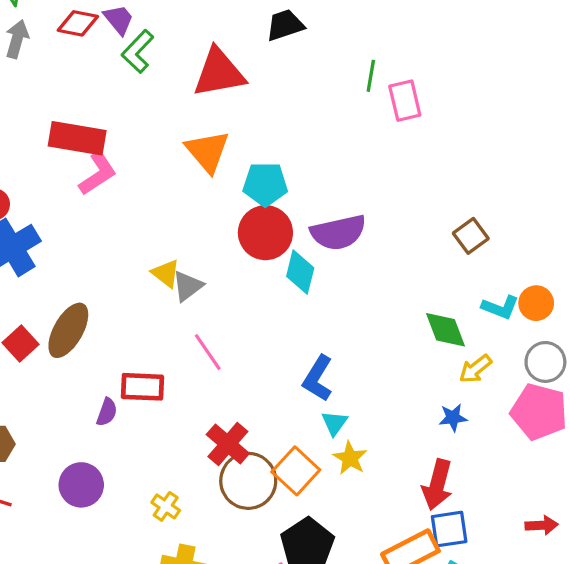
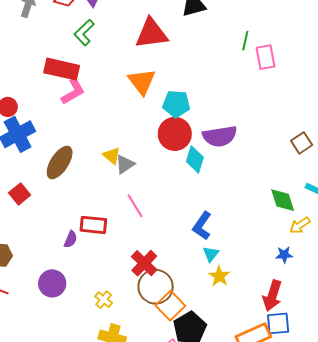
green L-shape: (138, 51) -> (84, 32), moved
brown ellipse: (68, 330) -> (60, 162), moved
orange square: (296, 471) -> (170, 306), moved

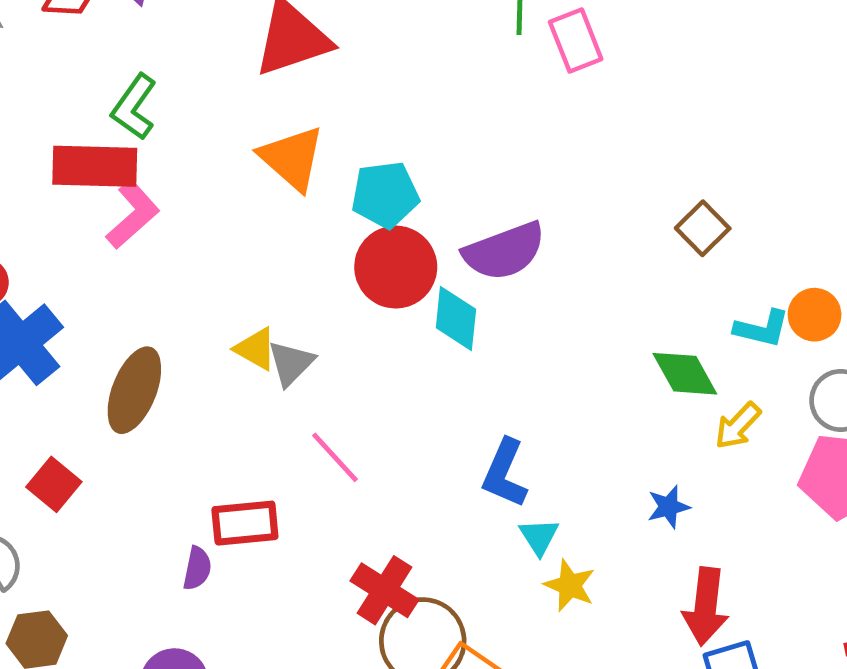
green L-shape: (84, 32) -> (134, 107), moved
blue star: (284, 255) -> (668, 507), moved

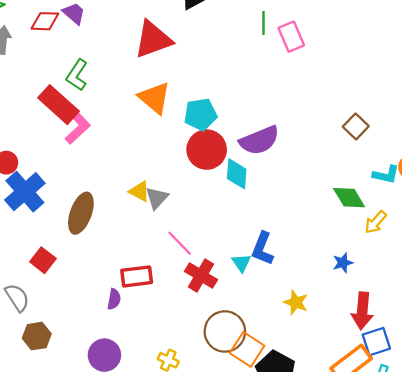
red rectangle: (95, 166) -> (59, 105), turned 42
cyan triangle: (539, 537) -> (241, 263), moved
red cross: (385, 590) -> (201, 276), moved

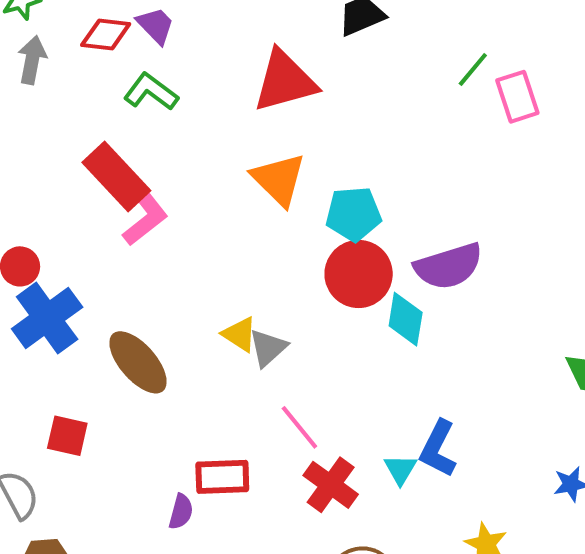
green line: (264, 23) -> (473, 70), turned 35
green L-shape: (77, 75) -> (151, 92), moved, turned 88
brown ellipse: (81, 213) -> (138, 362), turned -66
red square: (43, 260) -> (67, 436), turned -30

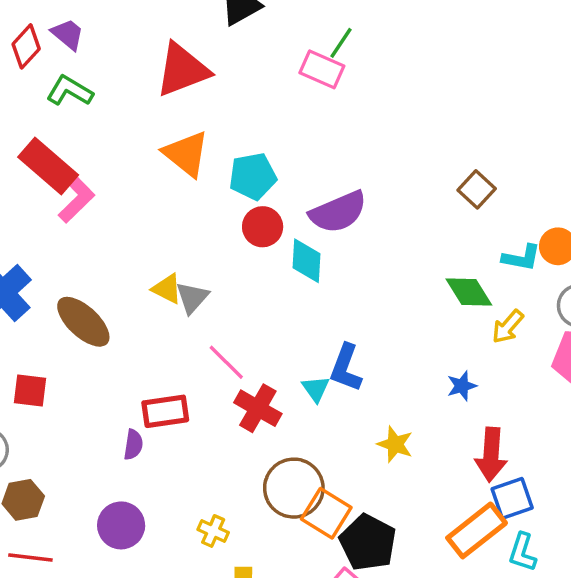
red diamond: (106, 35) -> (26, 46), turned -48
pink rectangle: (517, 97) -> (322, 69), moved, turned -42
red circle: (359, 274) -> (263, 227), size x0.7

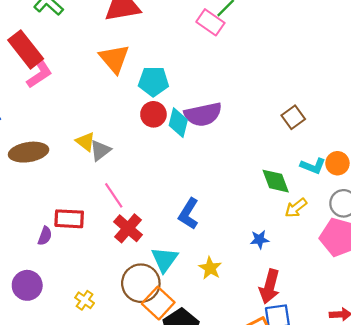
cyan diamond: (306, 261) -> (178, 123), moved
brown ellipse: (83, 322) -> (29, 152), turned -63
cyan triangle: (316, 389) -> (164, 259), moved, size x1.5

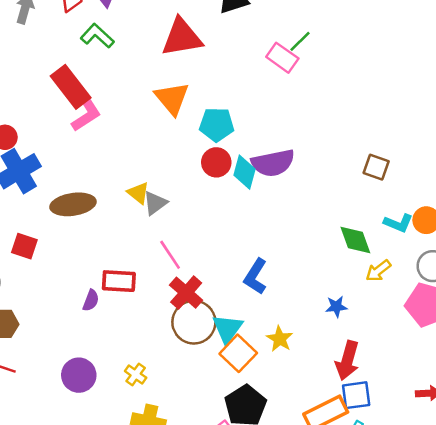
brown square: (293, 117) -> (376, 167), turned -35
brown circle: (141, 283) -> (194, 322), moved
purple circle: (27, 285) -> (79, 375), moved
orange square: (158, 303) -> (238, 353), moved

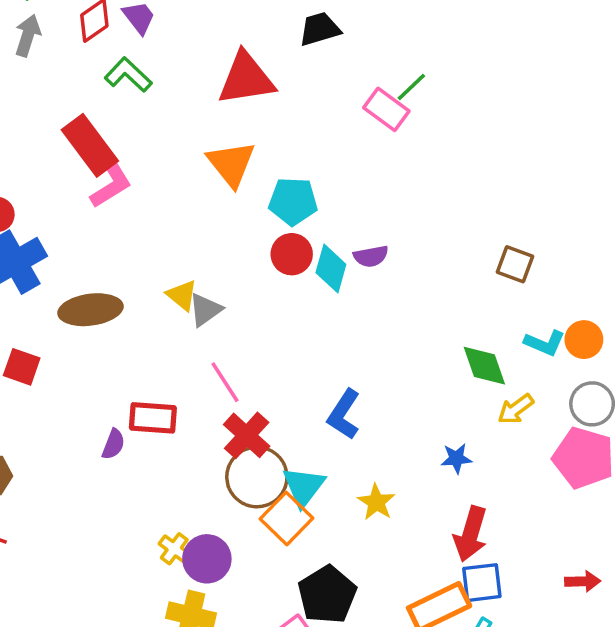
purple semicircle: (273, 163) -> (371, 256), size x0.6
orange square: (238, 353) -> (287, 519), moved
purple circle: (79, 375) -> (207, 559), moved

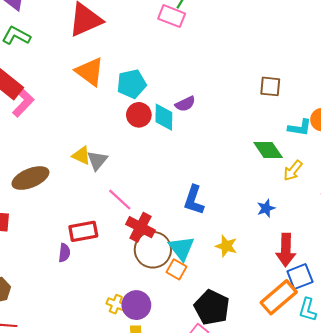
orange square: (287, 519) -> (177, 269), size x0.7

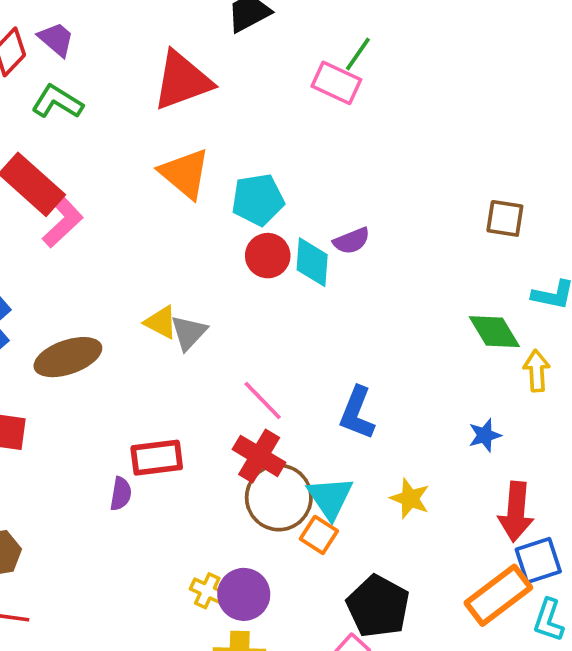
yellow arrow: (293, 171) -> (537, 371), turned 135
pink line: (120, 200) -> (263, 401), moved

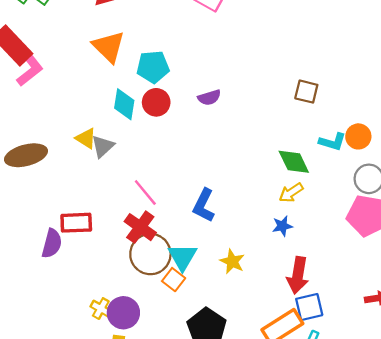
cyan diamond: (312, 262) -> (124, 104), moved
yellow arrow: (537, 371) -> (291, 193), moved, turned -125
purple semicircle: (121, 494) -> (52, 243), size x1.4

